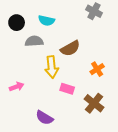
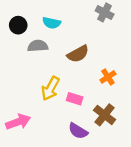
yellow arrow: (52, 67) -> (50, 88), moved, turned 35
pink arrow: (17, 87) -> (18, 122), moved, size x1.5
purple semicircle: (44, 118) -> (78, 131), moved

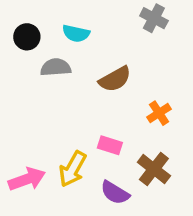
yellow arrow: (50, 88) -> (73, 169), moved

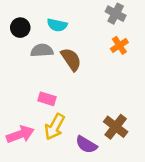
brown semicircle: (115, 79) -> (71, 59), moved, turned -95
orange cross: (159, 113) -> (119, 45), moved
pink rectangle: (110, 145) -> (47, 99), moved

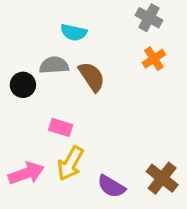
black circle: (20, 28) -> (23, 85), moved
brown cross: (116, 127) -> (162, 178), moved

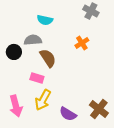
orange cross: (154, 59) -> (82, 43), moved
brown semicircle: (92, 77) -> (48, 58), moved
pink arrow: (26, 173) -> (16, 106), turned 95

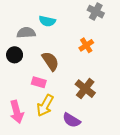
gray semicircle: (33, 40) -> (26, 33), moved
brown cross: (99, 109) -> (85, 89), moved

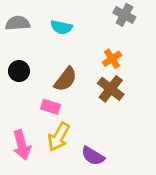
gray semicircle: (26, 33) -> (18, 23), moved
brown semicircle: (50, 61) -> (66, 79), turned 72
brown cross: (85, 89) -> (111, 89), moved

